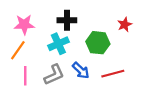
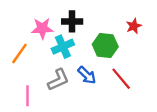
pink star: (24, 25) -> (42, 28), moved
red line: (113, 74) -> (121, 79), turned 65
pink line: (25, 76) -> (27, 96), moved

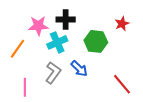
red line: (121, 79) -> (122, 84), moved
gray L-shape: (58, 80) -> (53, 73), turned -30

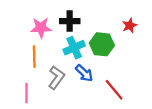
cyan cross: (57, 42) -> (74, 48), moved
orange line: (18, 49) -> (34, 56), moved, turned -36
red line: (122, 84) -> (114, 90), moved

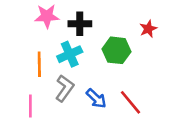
pink star: (41, 28) -> (47, 16), moved
cyan cross: (74, 48) -> (70, 54), moved
blue arrow: (84, 73) -> (96, 98), moved

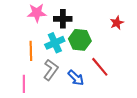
green hexagon: (117, 50) -> (80, 40), moved
red line: (130, 102) -> (100, 67), moved

